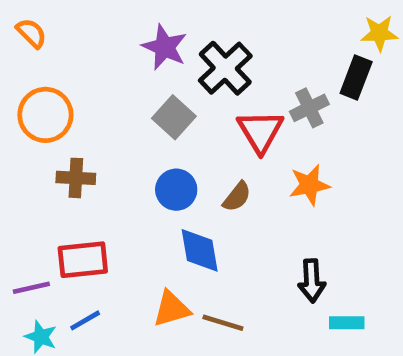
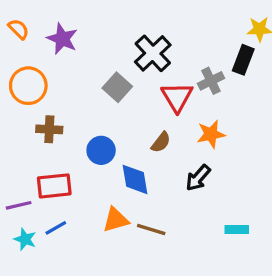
purple star: (165, 47) -> (62, 39), moved
blue circle: (176, 190) -> (101, 150), moved
black arrow: (312, 281) -> (198, 178), moved, turned 44

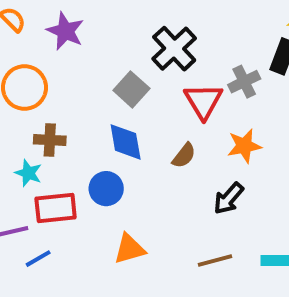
blue circle: (101, 150) -> (106, 189), moved
blue diamond: (135, 179) -> (126, 142), moved
blue line: (56, 228) -> (38, 259), moved
brown line: (151, 230) -> (215, 261), moved, turned -32
cyan star: (25, 239) -> (28, 173), moved

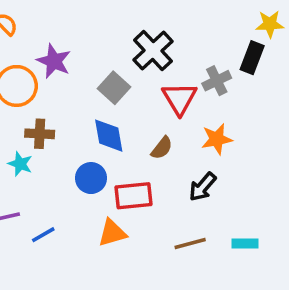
purple star: (65, 31) -> (54, 61), moved
red rectangle: (56, 208) -> (133, 196), moved
blue line: (38, 259) -> (43, 235), moved

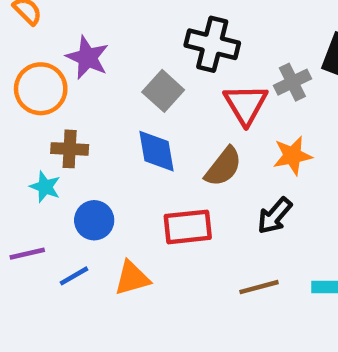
black cross: (153, 51) -> (212, 44), turned -33
brown semicircle: (162, 148) -> (223, 167), size x1.4
blue circle: (91, 178) -> (94, 220), moved
orange triangle: (112, 233) -> (132, 278), moved

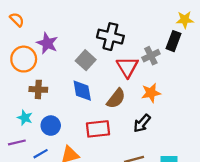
cyan star: (45, 187) -> (25, 118), moved

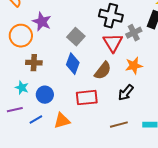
black cross: (110, 37) -> (111, 16), moved
blue diamond: (82, 91) -> (73, 64), turned 30

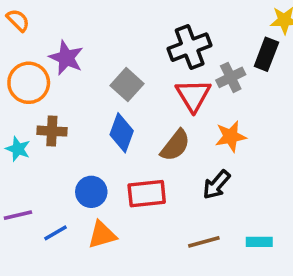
black cross: (111, 16) -> (190, 47), turned -35
cyan star: (22, 88) -> (18, 149), moved
blue circle: (45, 95) -> (91, 192), moved

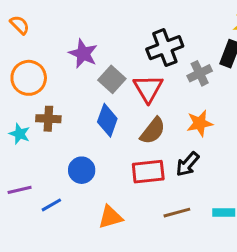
purple star: (66, 58) -> (83, 54), moved
red triangle: (193, 95) -> (148, 88), moved
red rectangle: (147, 194) -> (148, 172), moved
orange triangle: (102, 235) -> (110, 217), moved

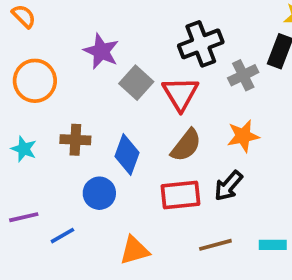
brown cross: (48, 119) -> (75, 140), moved
blue diamond: (107, 120) -> (127, 154), moved

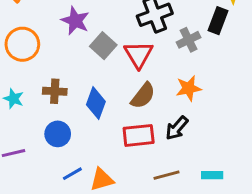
blue circle: (99, 193) -> (58, 134), moved
blue line: (62, 236) -> (72, 174), moved

